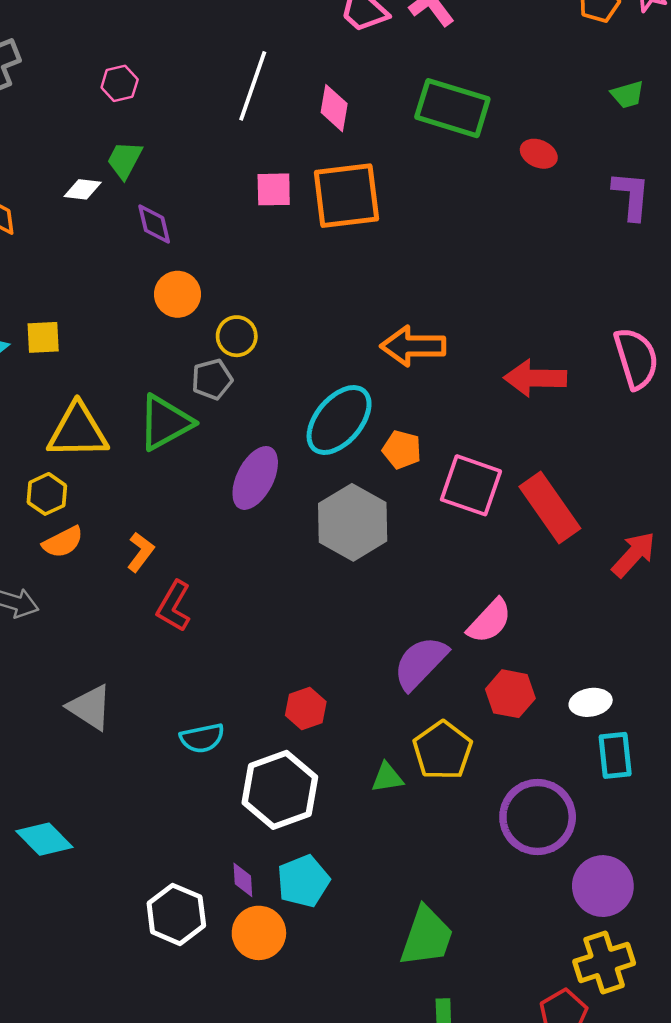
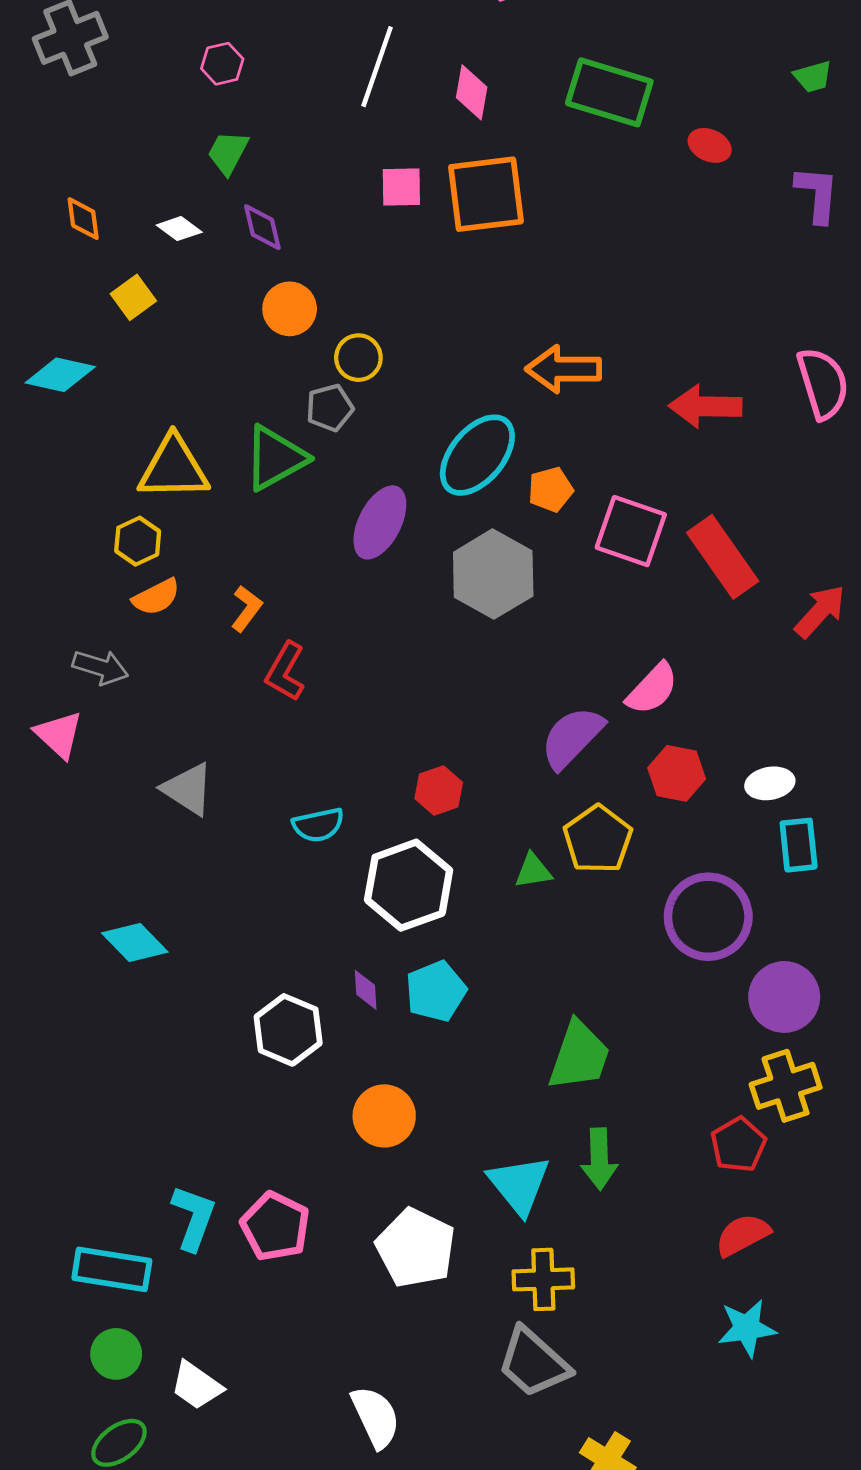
white diamond: (83, 189) -> (179, 229), moved, turned 30
yellow square: (43, 337) -> (133, 297), moved, turned -33
orange pentagon: (402, 450) -> (551, 489), turned -30
orange circle: (259, 933) -> (384, 1116), moved

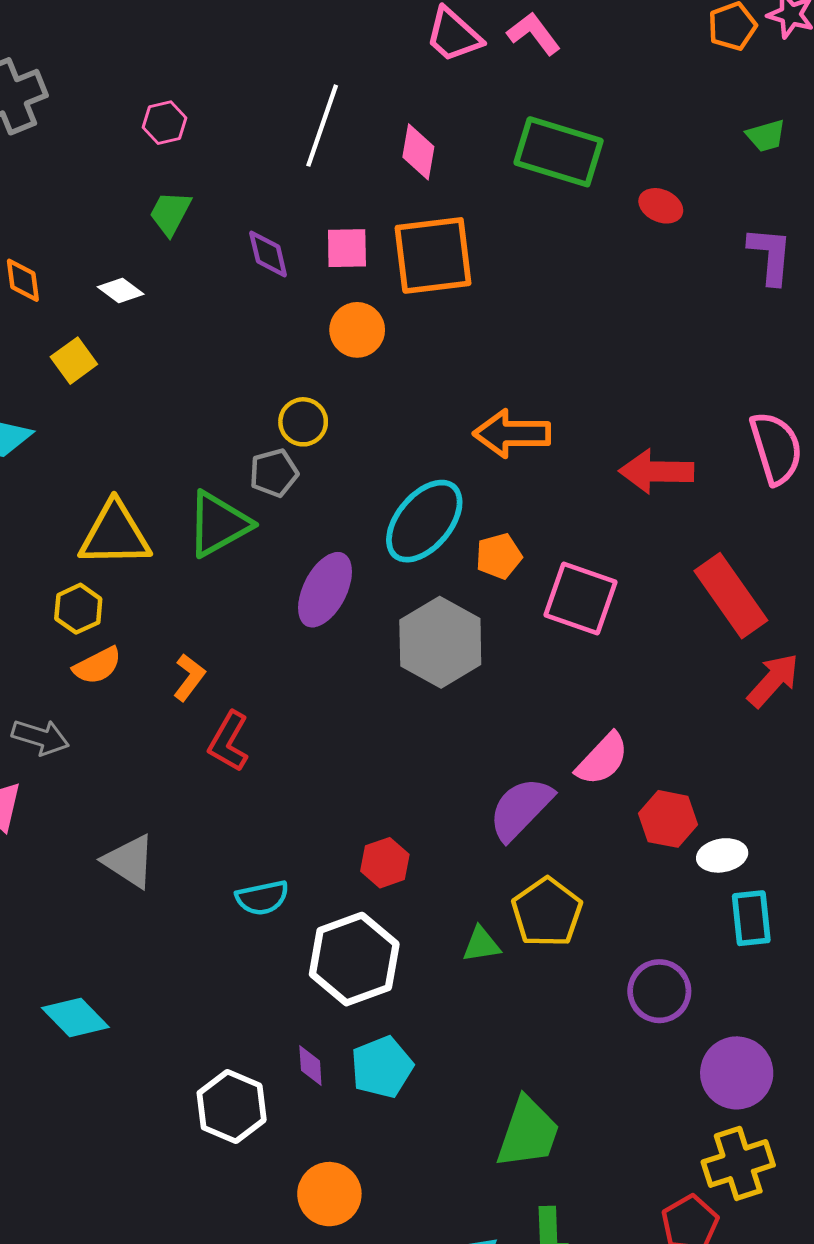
purple diamond: (262, 227) -> (268, 254), moved
orange circle: (290, 309) -> (357, 330), moved
red rectangle: (723, 557) -> (731, 596), moved
red hexagon: (677, 773) -> (668, 819), moved
purple circle: (708, 917) -> (659, 991), size x0.7

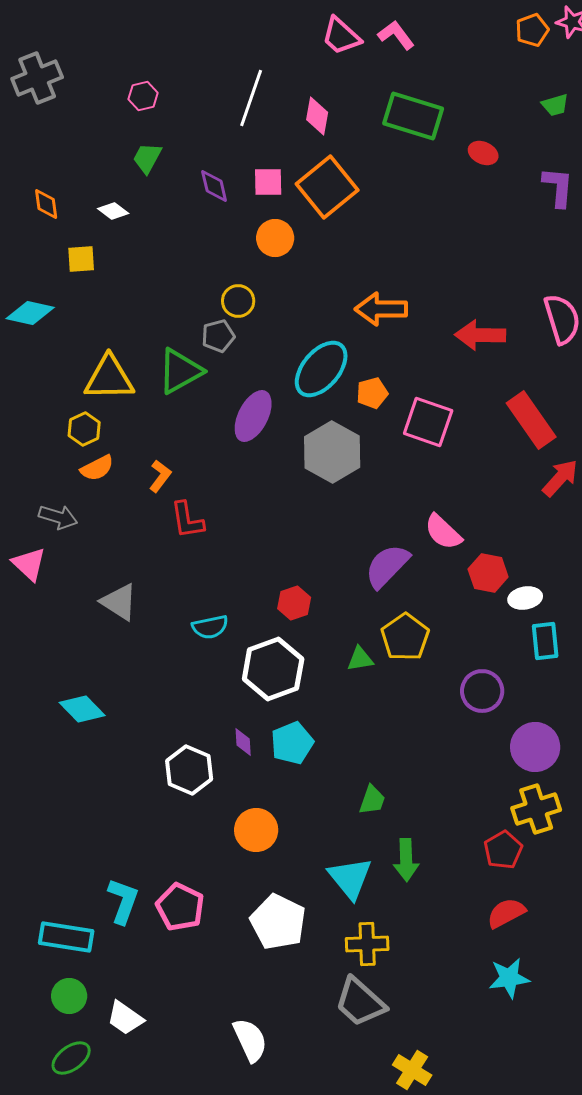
orange square: (433, 255) -> (327, 187), turned -32
yellow square: (74, 361) -> (81, 259), turned 32
red L-shape: (229, 742) -> (187, 520), turned -39
pink semicircle: (602, 759) -> (443, 532), turned 90
green trapezoid: (528, 1133) -> (372, 800), moved, size x0.6

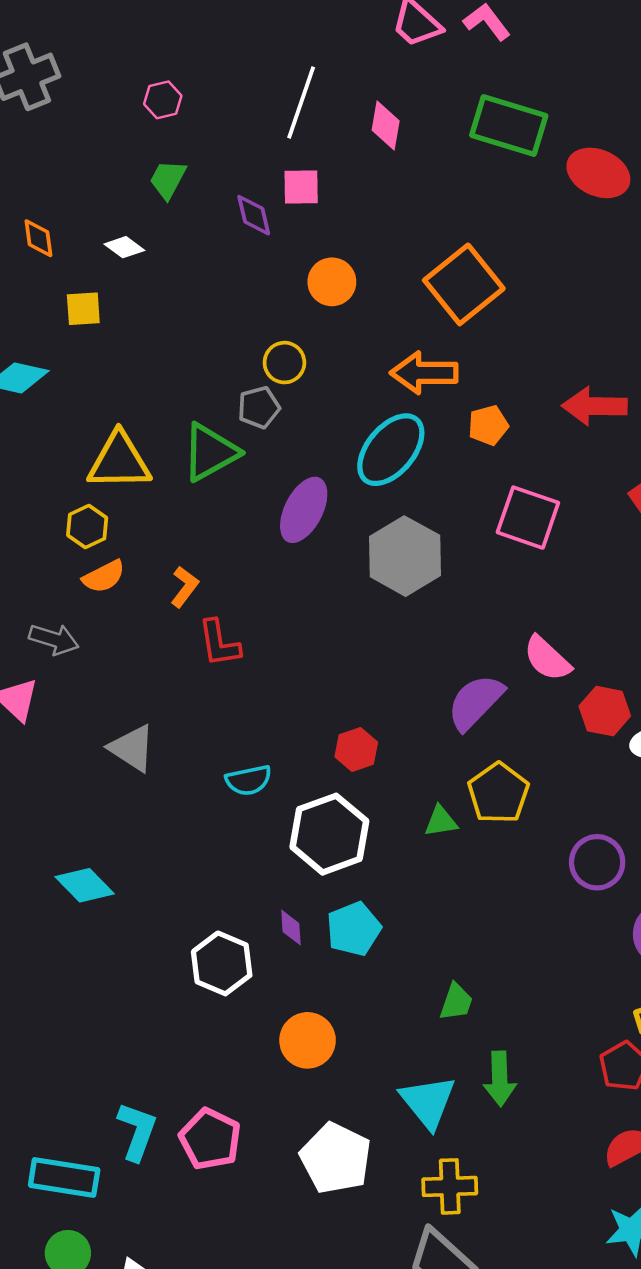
red ellipse: (483, 153) -> (598, 173), size x1.6
pink square: (268, 182) -> (301, 187), moved
orange square: (327, 187) -> (464, 284), moved
orange arrow: (381, 309) -> (424, 373), moved
orange pentagon: (372, 393) -> (488, 425), moved

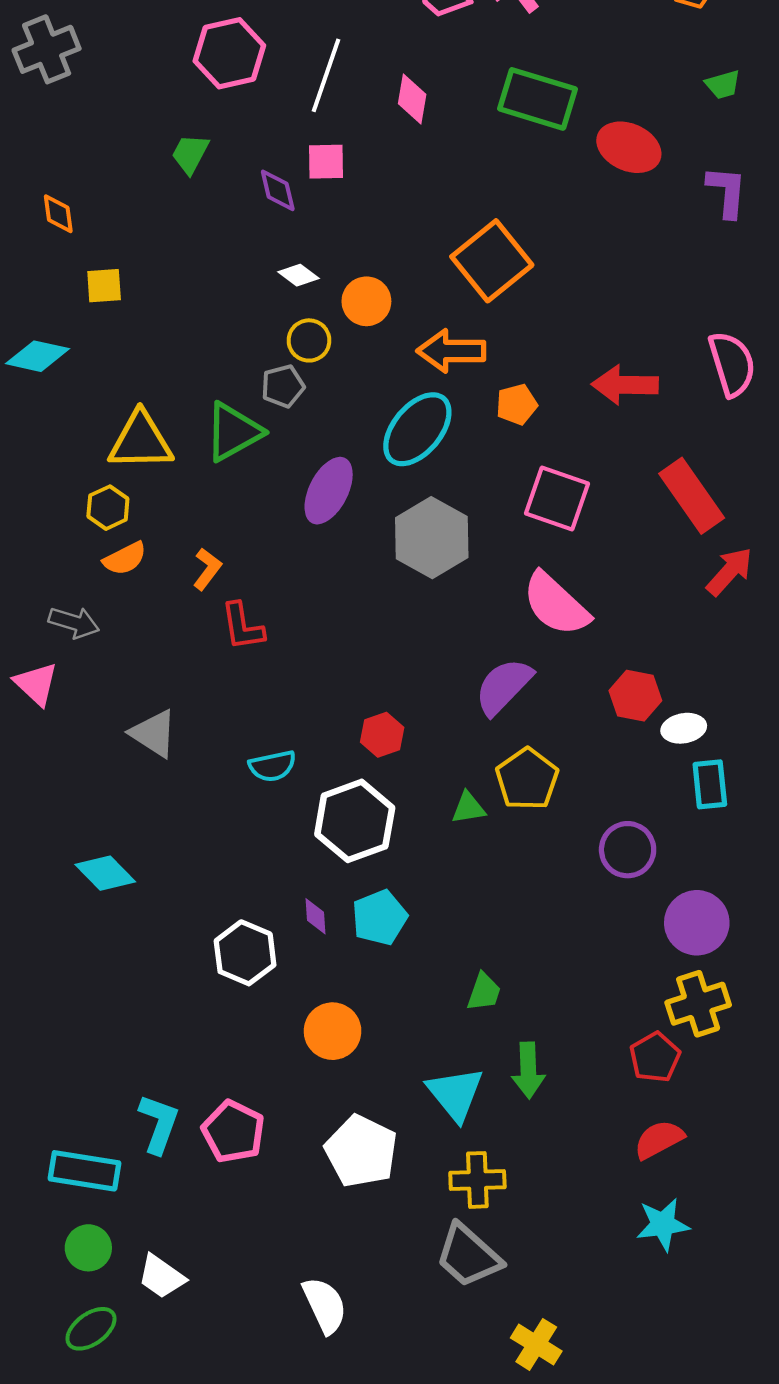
pink hexagon: (163, 100) -> (229, 53), moved, size x1.8
white diamond: (124, 247) -> (299, 275), moved
orange circle: (332, 282) -> (366, 301), moved
pink semicircle: (547, 659) -> (556, 604), moved, size x1.4

